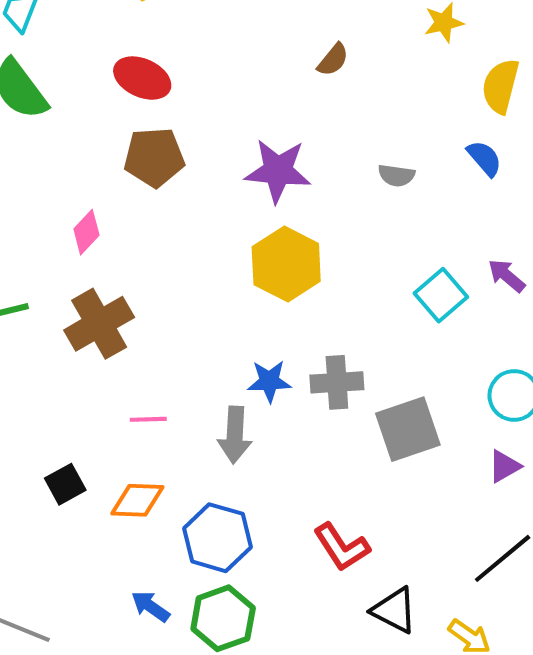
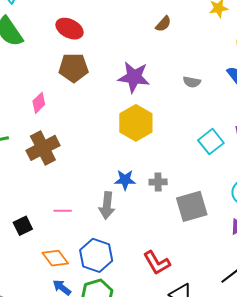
gray cross: (337, 382) -> (158, 182), size x0.7
pink line: (148, 419) -> (63, 211), moved
orange diamond: (137, 500) -> (55, 258), moved, turned 48

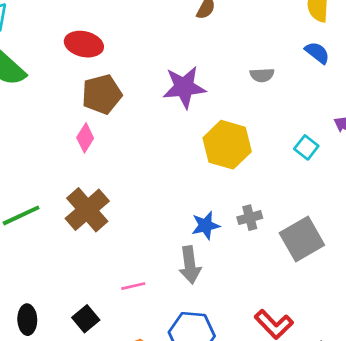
pink diamond: (39, 103) -> (85, 138), moved
yellow hexagon: (136, 123) -> (227, 145), moved
cyan square: (211, 142) -> (306, 147), size x0.7

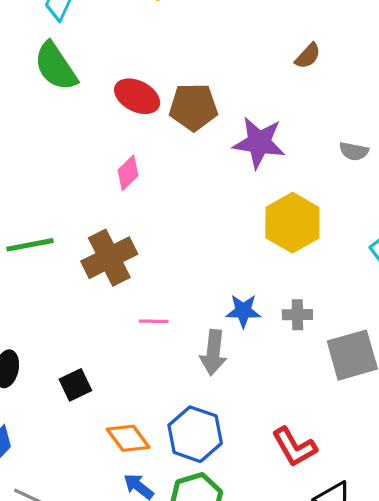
red ellipse: (84, 44) -> (137, 96), moved
brown pentagon: (102, 94) -> (193, 107), moved
pink line: (133, 286) -> (154, 321), moved

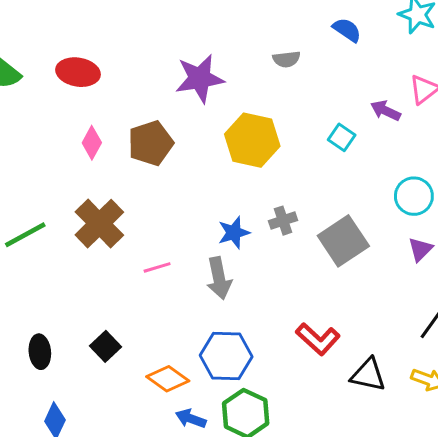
brown pentagon: (193, 107) -> (151, 143), moved

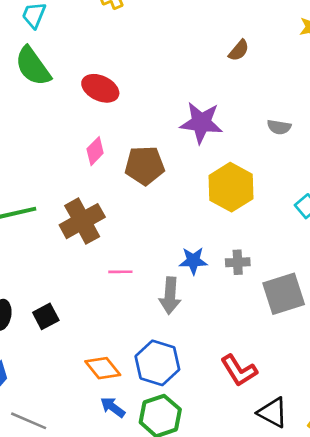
black square: (106, 346) -> (46, 316), moved

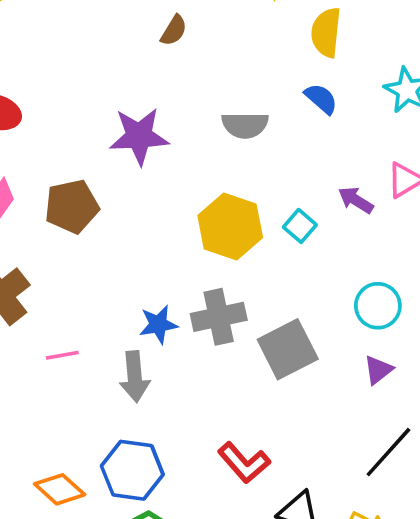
gray semicircle: (279, 127) -> (245, 125), size x1.4
yellow hexagon: (231, 187) -> (230, 227), moved
gray cross: (238, 262) -> (219, 317), size x1.6

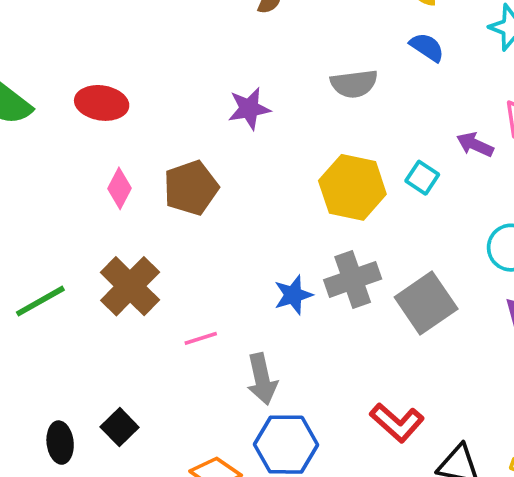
purple star: (139, 136) -> (249, 109), size x0.7
gray arrow: (135, 377) -> (262, 379), moved

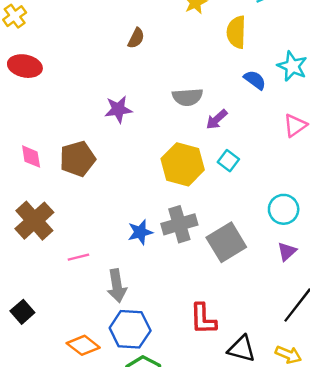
blue semicircle: (427, 47) -> (255, 80), moved
red ellipse: (102, 103) -> (25, 66), moved
purple arrow: (475, 145) -> (217, 119), moved, turned -70
pink diamond: (120, 188) -> (31, 157), turned -40
red L-shape: (397, 422) -> (203, 319), turned 44

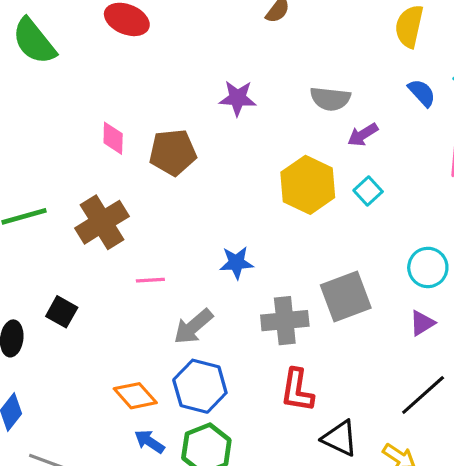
gray cross: (179, 224) -> (285, 321), moved
gray arrow: (117, 286) -> (193, 327), turned 48
black square: (22, 312) -> (62, 312), moved, turned -30

